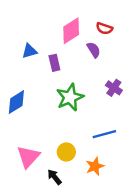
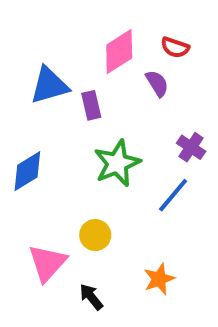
blue triangle: (29, 51) -> (49, 85), size x1.5
blue line: (104, 134) -> (173, 195), moved, turned -35
yellow circle: (66, 152) -> (95, 235), moved

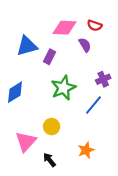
pink diamond: (119, 51) -> (64, 28), turned 35
purple rectangle: (91, 105) -> (49, 57), turned 40
purple cross: (191, 147) -> (103, 79), turned 32

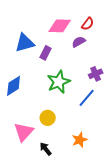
red semicircle: (95, 26) -> (88, 24), turned -72
purple semicircle: (85, 45) -> (79, 42), turned -88

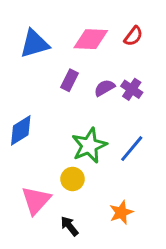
purple semicircle: (79, 42) -> (104, 88), moved
blue triangle: (25, 43) -> (35, 44), moved
purple cross: (96, 74) -> (132, 89), moved, turned -32
green star: (59, 82) -> (89, 146), moved

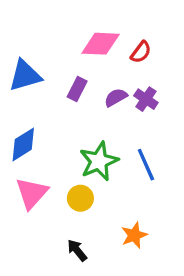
red semicircle: (133, 36) -> (141, 52), moved
blue triangle: (35, 44) -> (25, 76), moved
blue line: (132, 149) -> (146, 165), turned -64
pink triangle: (36, 200) -> (32, 193), moved

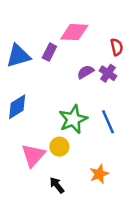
red semicircle: (141, 52) -> (117, 47), moved, turned -49
purple rectangle: (77, 89) -> (49, 52), moved
pink triangle: (32, 193) -> (33, 155), moved

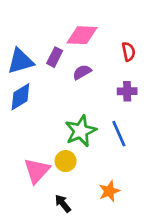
purple semicircle: (86, 72) -> (82, 72), moved
purple cross: (108, 73) -> (127, 91), moved, turned -35
blue diamond: (17, 107) -> (20, 97), moved

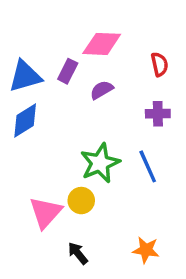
orange star: (109, 191) -> (146, 250), moved, turned 30

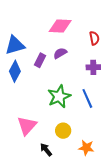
purple rectangle: (68, 71) -> (40, 60), moved
blue diamond: (25, 121) -> (15, 71), turned -30
yellow circle: (81, 201) -> (63, 131), moved

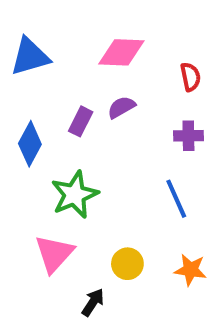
blue triangle: (15, 45) -> (30, 56), moved
green star: (59, 96) -> (75, 195), moved
orange star: (86, 148) -> (190, 270), moved
black arrow: (46, 150) -> (93, 302), turned 72

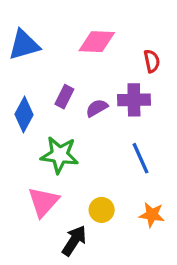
purple semicircle: (121, 107) -> (97, 108), moved
purple cross: (188, 136) -> (134, 100), moved, size x1.4
green star: (75, 195) -> (60, 155), turned 30
black arrow: (93, 302) -> (74, 241), size x1.4

